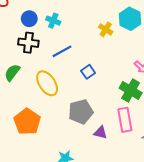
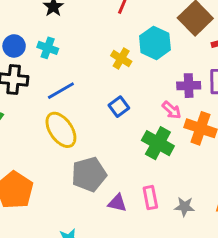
blue square: (88, 72) -> (119, 107), moved
yellow ellipse: (47, 83) -> (61, 130), moved
pink rectangle: (125, 120) -> (150, 198), moved, size x0.7

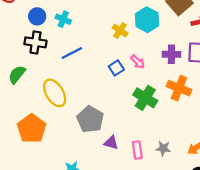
pink arrow: (172, 110) -> (138, 62), moved
yellow ellipse: (61, 130) -> (55, 93), moved
gray pentagon: (89, 174) -> (90, 119), turned -30
pink rectangle: (150, 198) -> (137, 150), moved

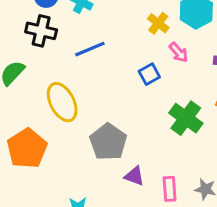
pink arrow: (138, 62) -> (178, 52), moved

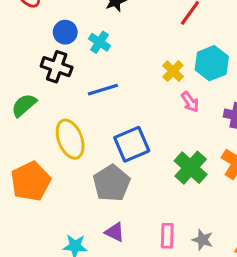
blue square: (149, 74) -> (132, 144), moved, size x1.6
purple triangle: (134, 176) -> (115, 232), moved

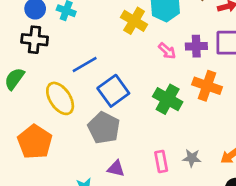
yellow cross: (173, 71) -> (134, 21), size x1.4
blue line: (103, 90) -> (85, 65), moved
pink arrow: (190, 102) -> (167, 51), moved

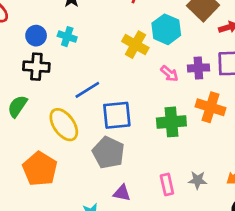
blue square: (113, 91) -> (117, 115), turned 32
green cross: (168, 99) -> (171, 122), turned -32

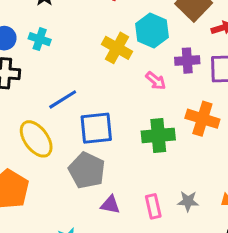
purple cross: (198, 68) -> (187, 61), moved
purple triangle: (122, 193) -> (110, 205), moved

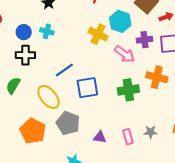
pink arrow: (156, 81) -> (125, 54), size x1.5
gray pentagon: (87, 170) -> (68, 123), moved

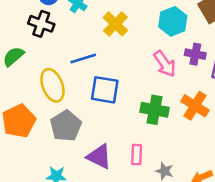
yellow cross: (98, 34) -> (115, 24), moved
purple triangle: (100, 137) -> (99, 157), size x1.5
pink rectangle: (128, 137) -> (137, 155), moved

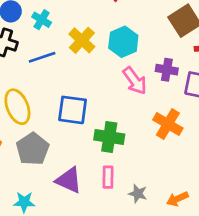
cyan hexagon: (173, 21) -> (123, 42), moved
blue line: (83, 59) -> (42, 57), moved
green cross: (155, 110) -> (109, 137), moved

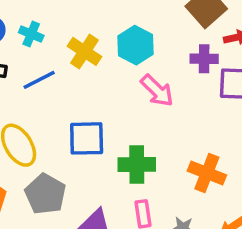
purple cross: (167, 70) -> (204, 59), moved
orange cross: (168, 124) -> (207, 173), moved

